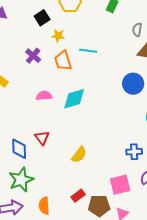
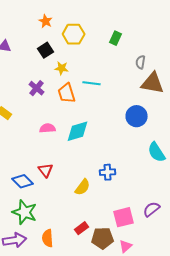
blue diamond: (19, 149) -> (22, 181), turned -45
blue cross: (134, 152) -> (108, 172), moved
green star: (21, 180) -> (24, 212), turned -30

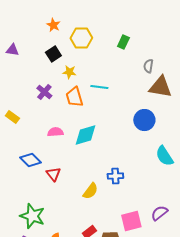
blue diamond: (22, 181) -> (30, 160), moved

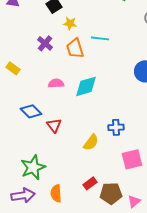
green star: (32, 216) -> (33, 167), turned 30
pink square: (131, 221) -> (132, 159), moved

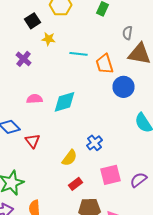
orange trapezoid: (75, 48) -> (104, 64), moved
blue cross: (116, 127) -> (94, 143), turned -35
red rectangle: (90, 183) -> (76, 184), moved

